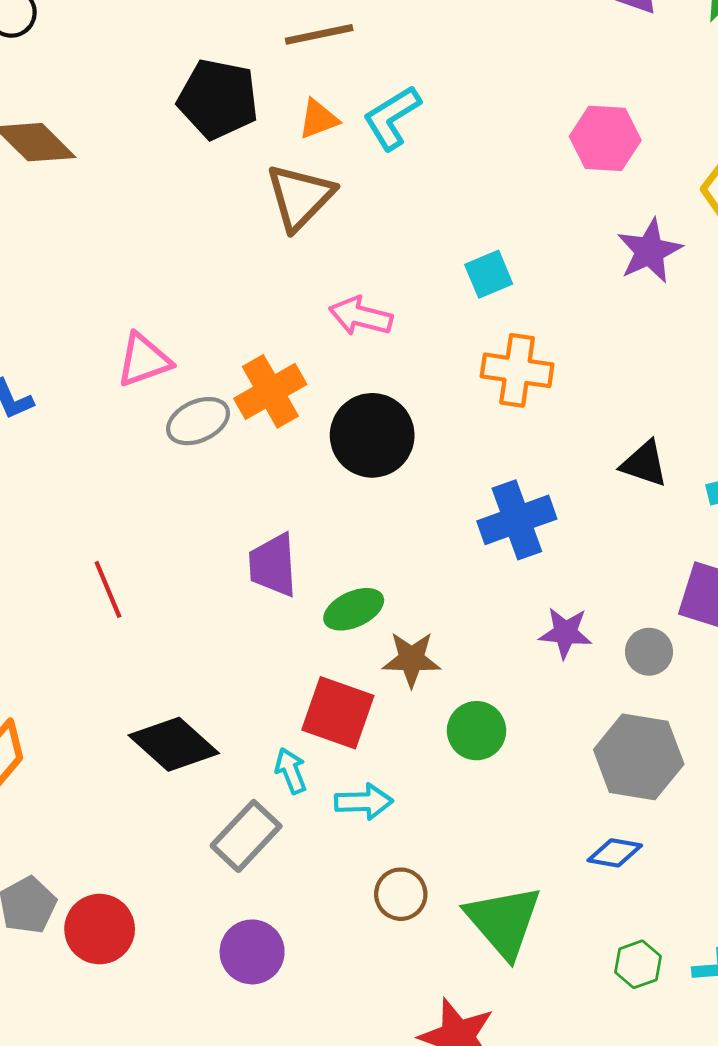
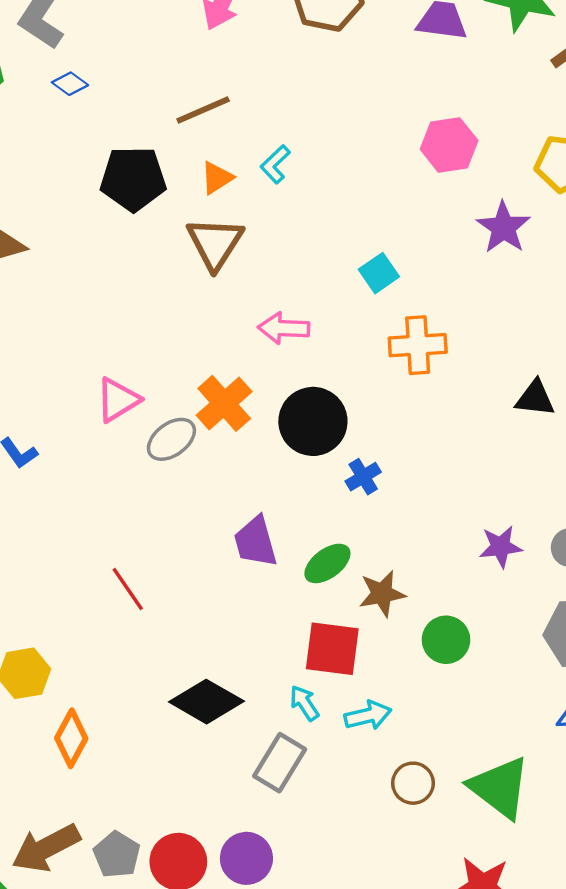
cyan L-shape: (392, 118) -> (275, 164), size x0.7
blue cross: (517, 520) -> (363, 477), moved, size x0.6
purple circle: (252, 952) -> (246, 858), moved

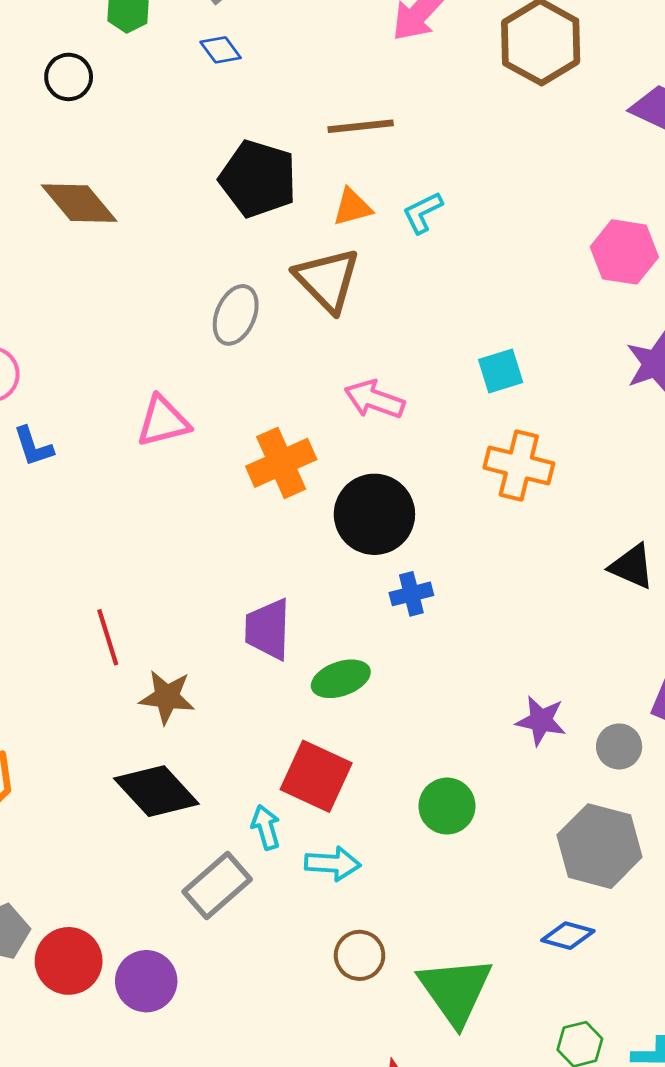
brown triangle: (215, 243) -> (327, 280), turned -34
gray ellipse: (171, 439) -> (236, 315), moved, turned -48
brown star: (382, 594) -> (167, 697), moved

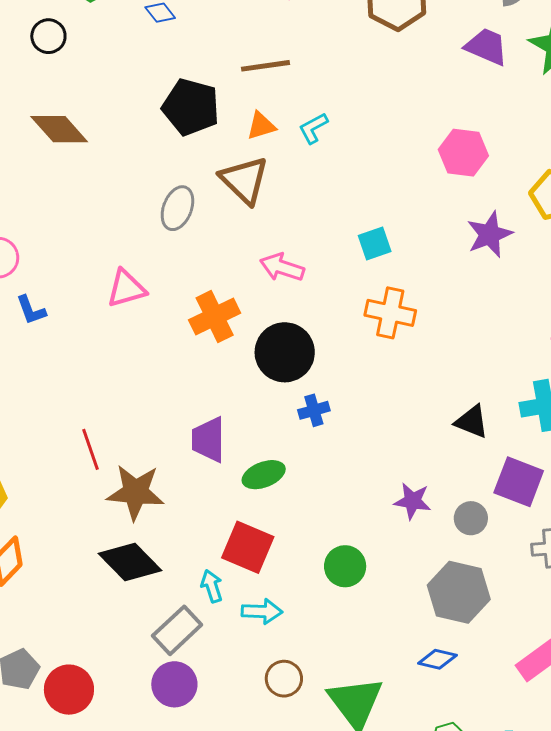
black triangle: (632, 566) -> (472, 422), moved
brown star: (167, 697) -> (136, 492), size x1.4
purple circle: (146, 981) -> (174, 684), moved

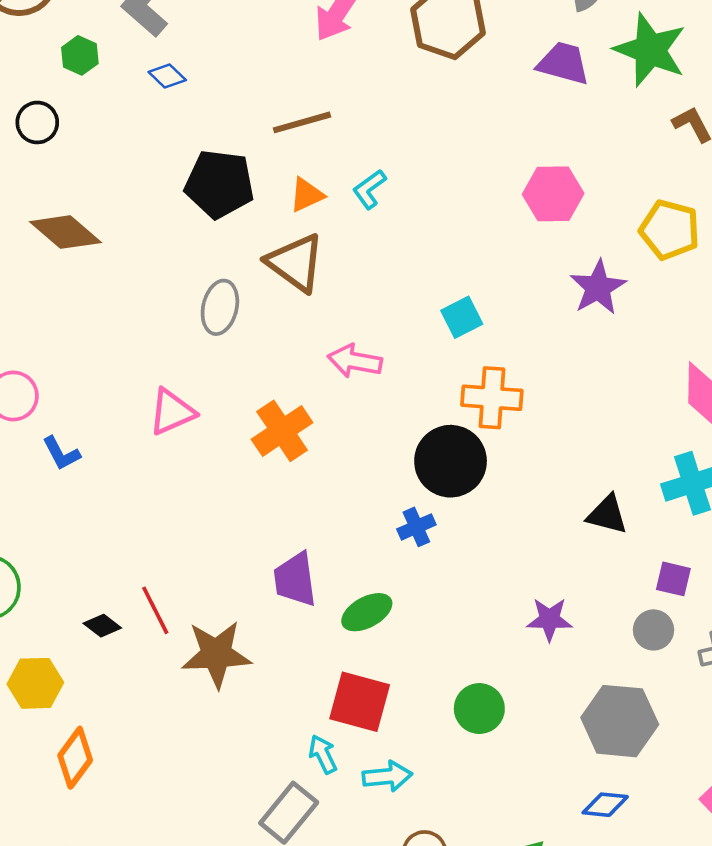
black circle: (285, 352) -> (451, 461), moved
purple square: (519, 482) -> (673, 579), size x0.6
gray circle: (471, 518) -> (654, 630), moved
black diamond: (130, 562) -> (102, 626), moved, size x0.5

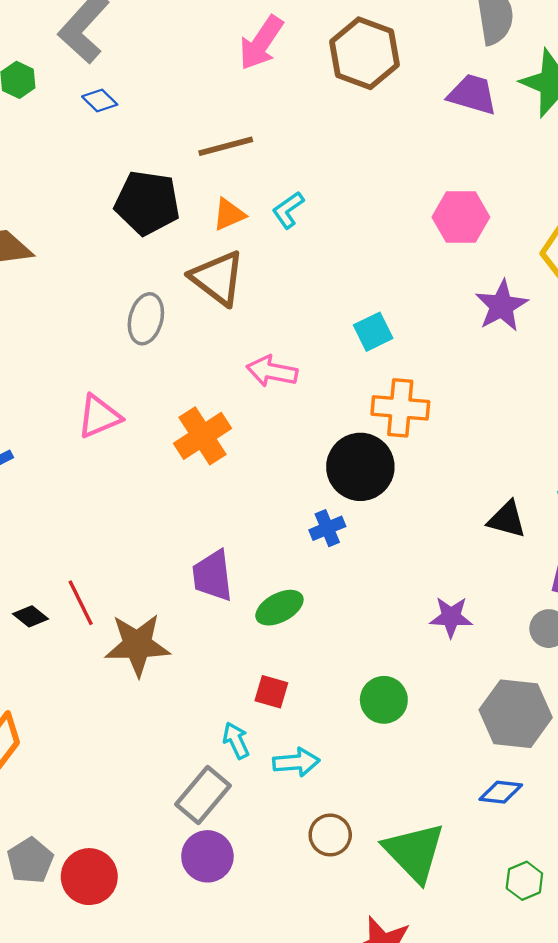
red square: (360, 702) -> (271, 692), size x0.6

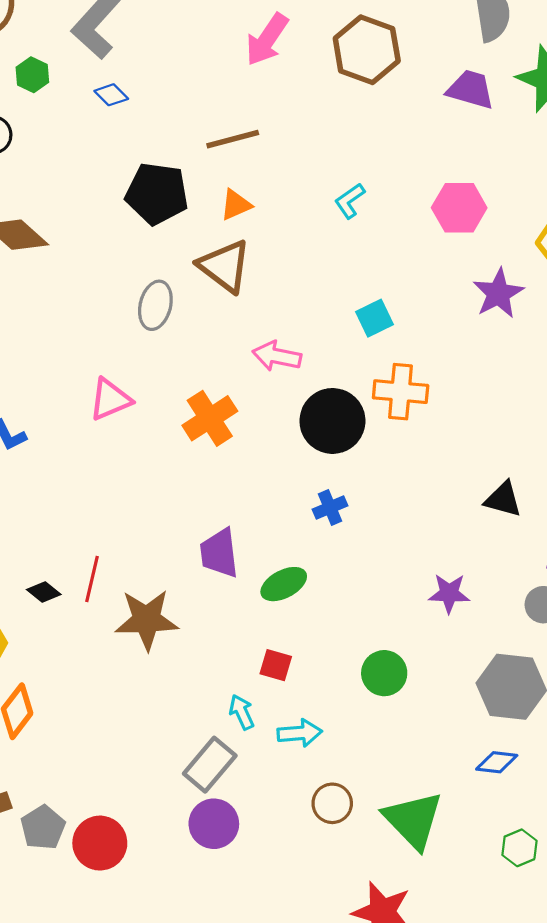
cyan L-shape: (288, 210) -> (350, 201), moved
black circle: (360, 467) -> (332, 421), moved
red line: (81, 603) -> (92, 579), turned 39

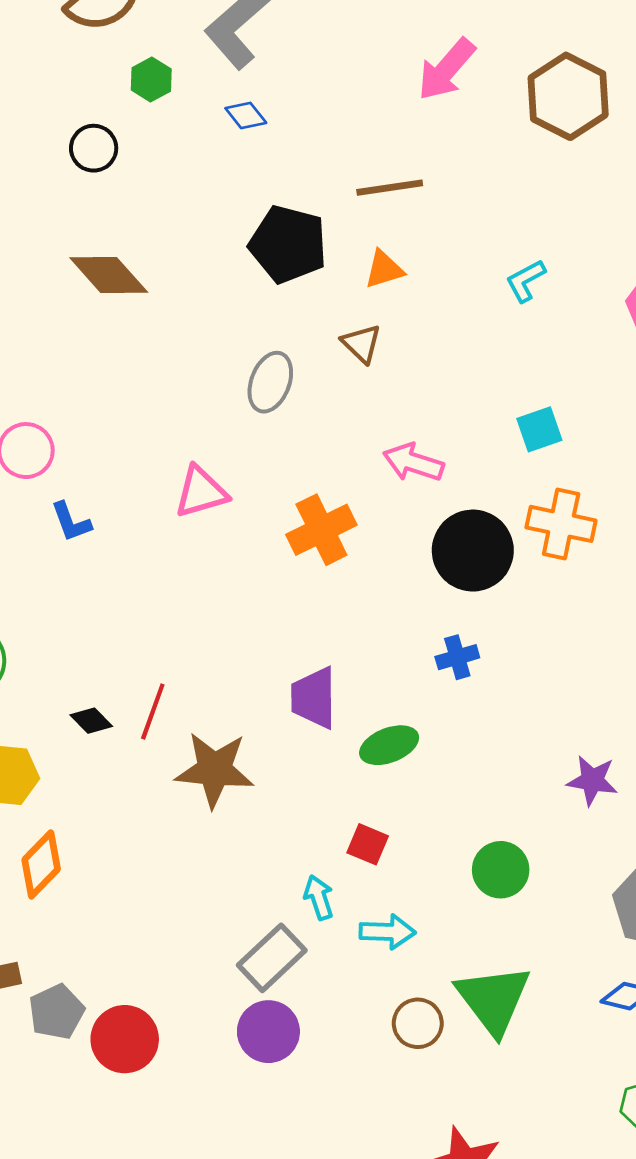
brown triangle: (225, 266) -> (361, 344), size x0.6
green triangle: (413, 820) -> (493, 999), moved

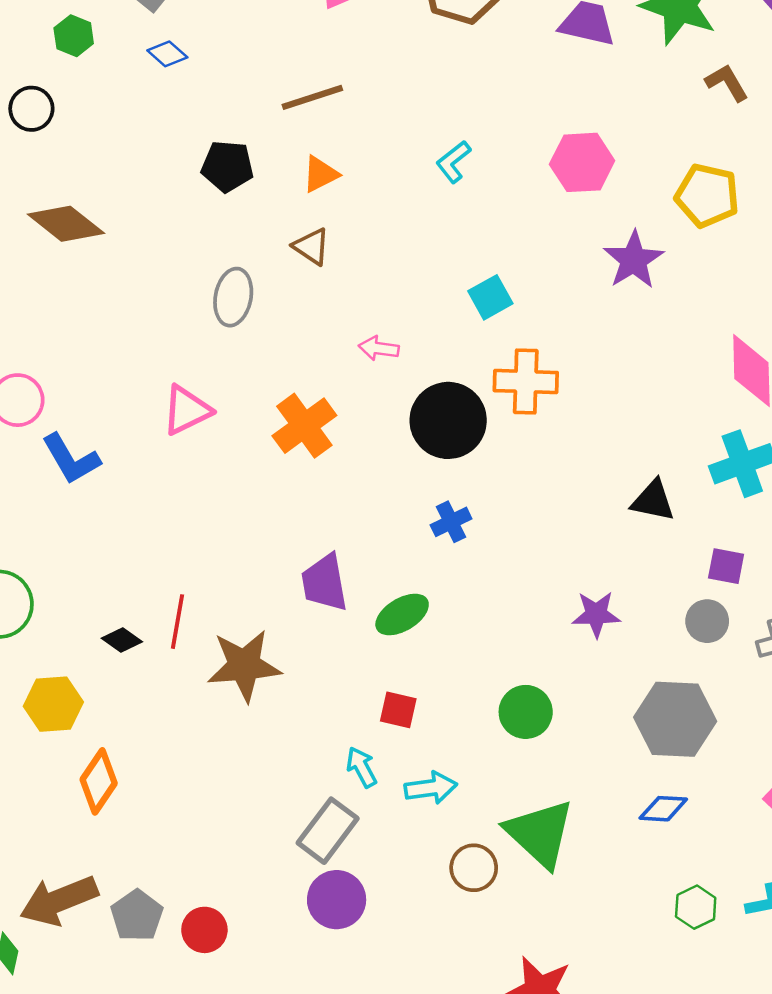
black pentagon: (288, 244) -> (227, 166), size x0.7
pink arrow: (413, 462) -> (379, 348), size x0.7
blue L-shape: (71, 522) -> (71, 459), size x1.4
red circle: (125, 1039) -> (204, 930), size x0.7

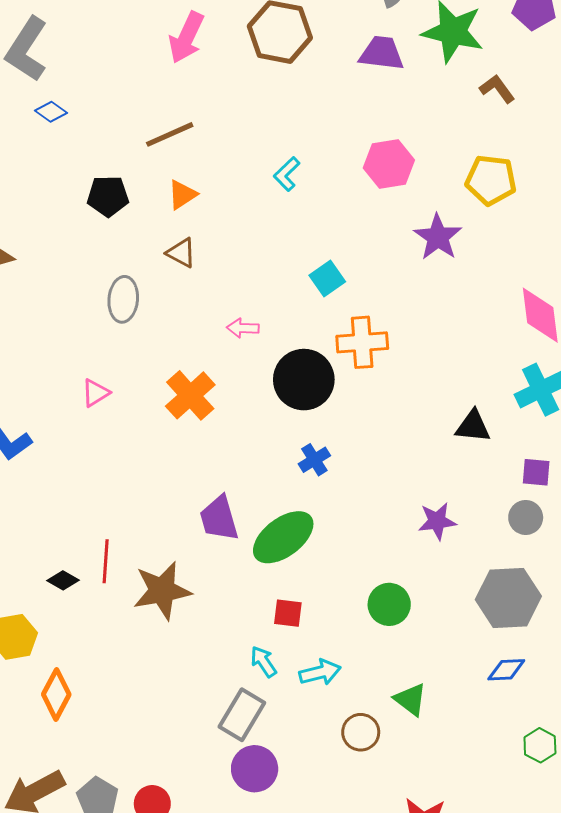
pink triangle: (187, 410) -> (96, 393), size x0.7
green ellipse: (402, 615) -> (283, 537), size x1.5
green triangle: (540, 833) -> (410, 699), size x0.6

